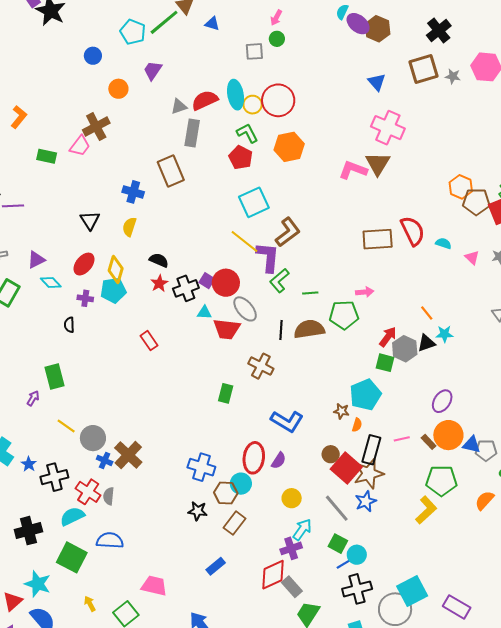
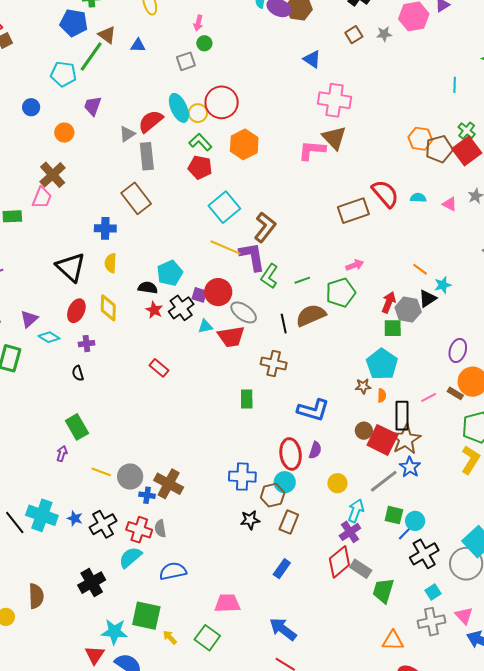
brown square: (423, 69) -> (354, 35), size x0.6
black triangle: (90, 220) -> (71, 267), size x1.5
cyan pentagon: (113, 290) -> (170, 273), moved
gray line: (337, 508) -> (384, 481), turned -72
green square: (72, 557) -> (146, 616), moved

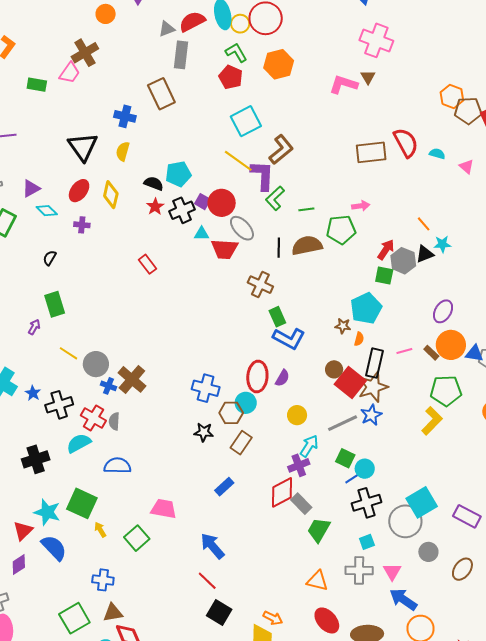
brown triangle: (334, 138) -> (368, 77), size x0.6
black semicircle: (78, 373) -> (50, 258), moved, turned 35
green rectangle: (247, 399) -> (277, 317), moved, turned -36

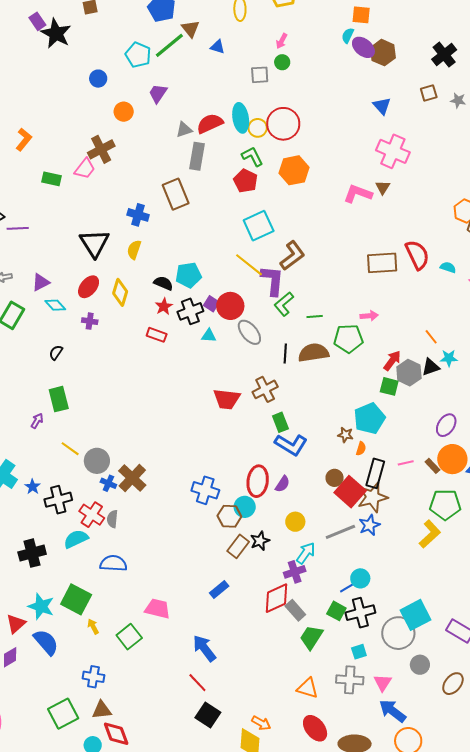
red trapezoid: (225, 249) -> (227, 399), moved
red rectangle: (147, 264) -> (157, 335), moved, turned -36
brown cross: (260, 285) -> (265, 389), turned 35
black star: (204, 432) -> (260, 541), moved, turned -30
green square: (345, 458) -> (336, 611), moved

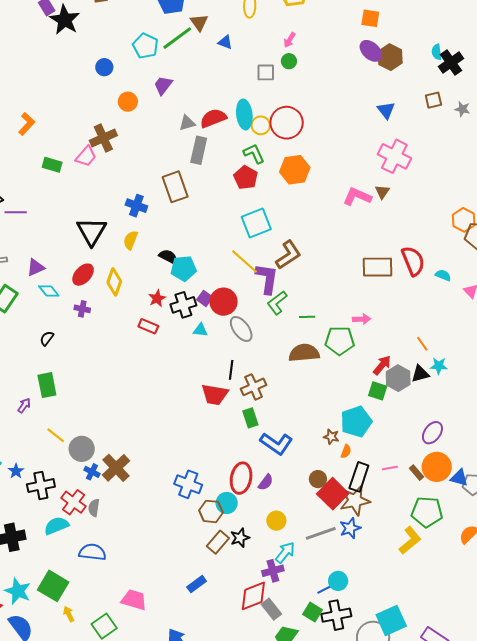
cyan semicircle: (348, 35) -> (437, 52), moved, turned -35
black semicircle: (163, 283) -> (168, 257), moved
black line: (285, 353) -> (231, 370), moved
green rectangle: (280, 422) -> (250, 418), moved

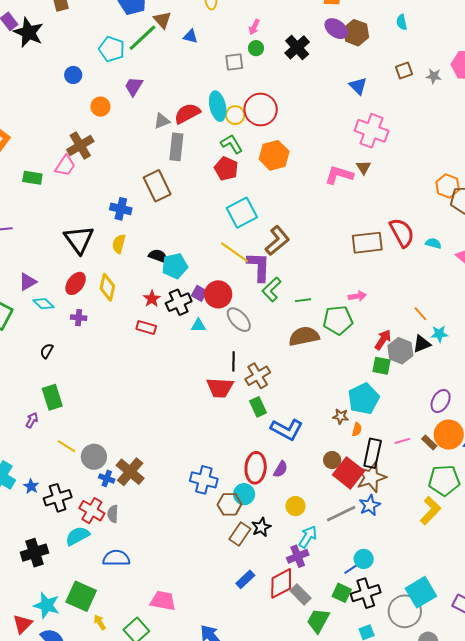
black cross: (451, 63) -> (297, 47), moved
blue rectangle: (197, 584) -> (245, 579), moved

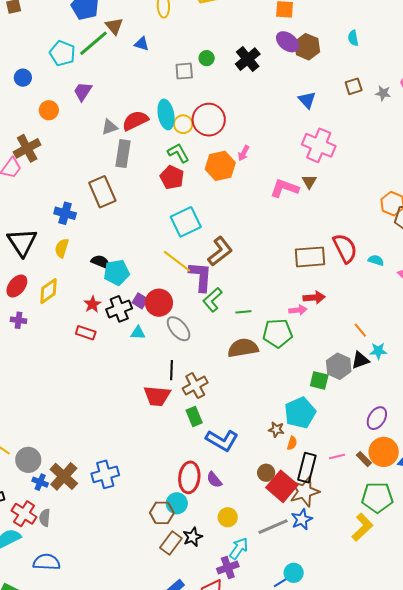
pink arrow: (254, 27) -> (244, 153), moved
yellow diamond: (107, 287) -> (49, 291), turned 40
red arrow: (383, 340) -> (314, 298), moved, turned 50
purple semicircle: (281, 469) -> (214, 480), turned 108
blue cross: (204, 480) -> (105, 474), moved, turned -32

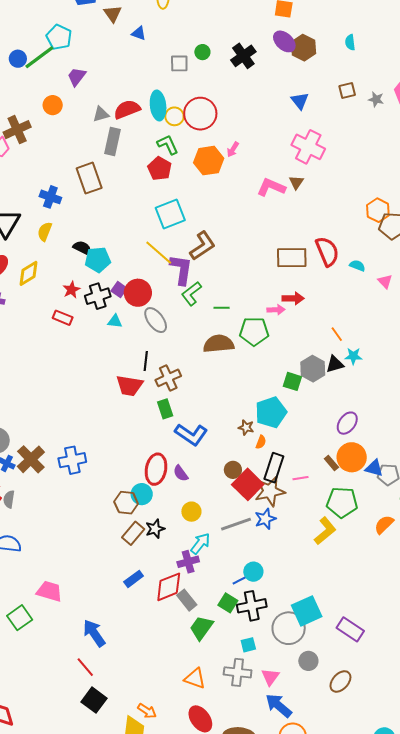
green line: (93, 43) -> (39, 57), moved
orange circle: (49, 110) -> (53, 105), moved
pink line: (337, 456) -> (300, 478), moved

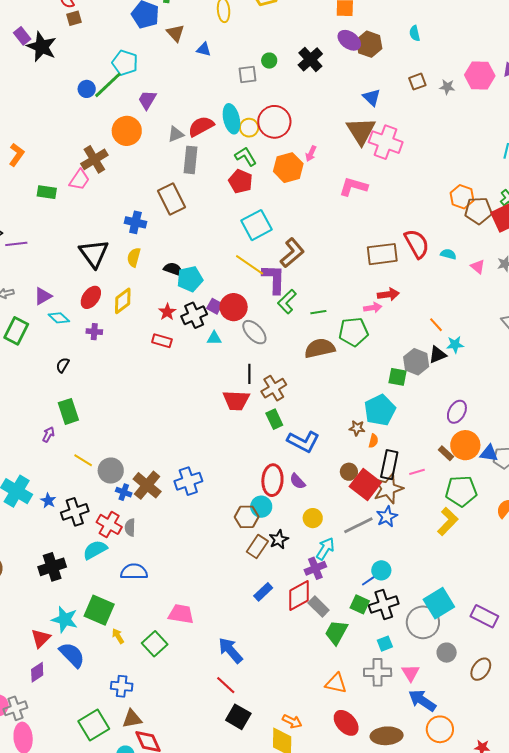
orange circle: (53, 105) -> (127, 131), size x1.5
brown triangle: (296, 182) -> (361, 131), moved, size x2.0

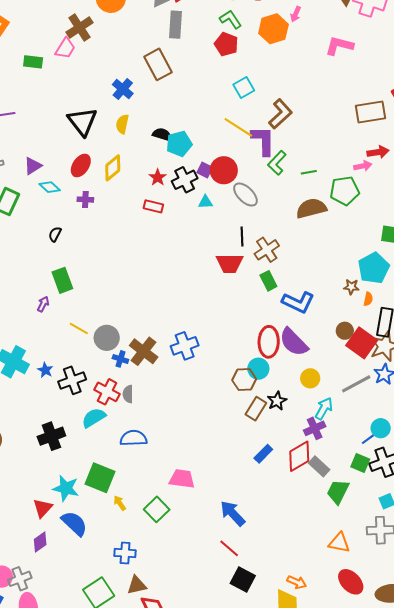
blue cross: (135, 222) -> (123, 89), turned 30
cyan square: (256, 225) -> (244, 87), size x0.7
purple semicircle: (297, 481) -> (294, 342), size x1.8

